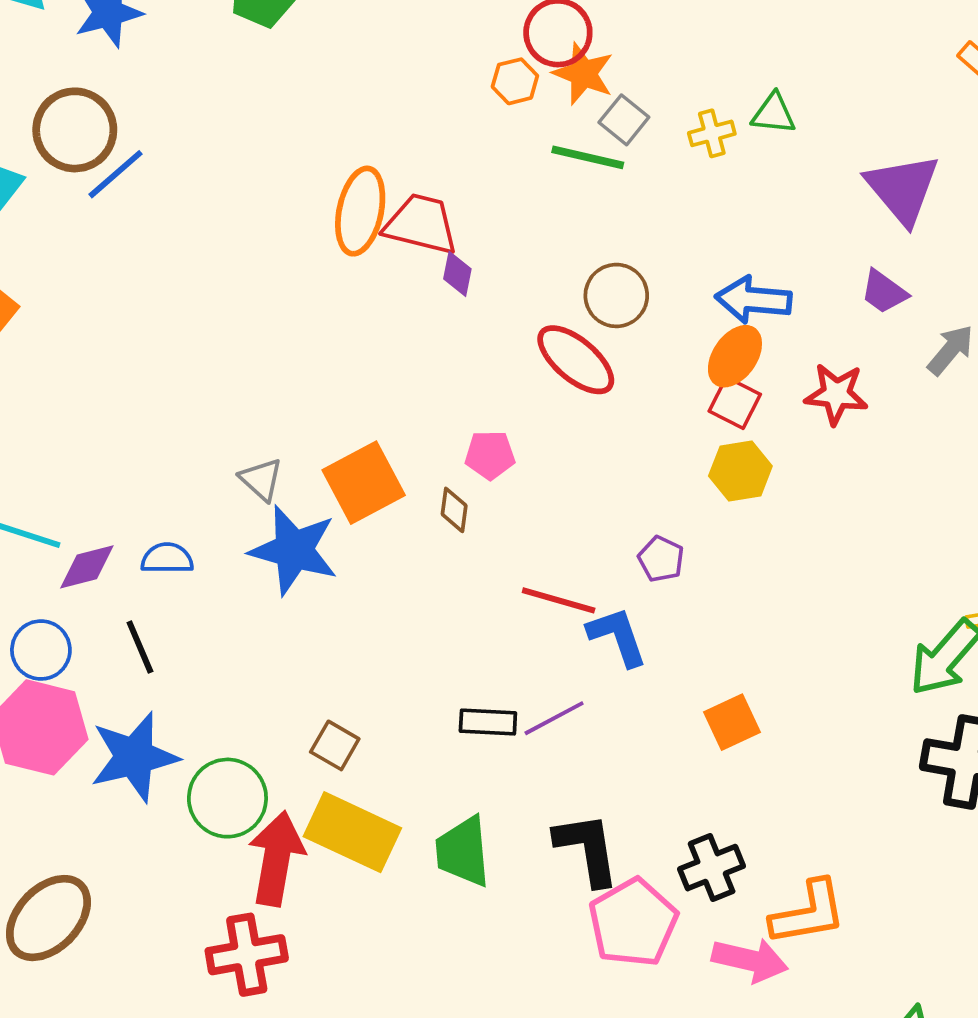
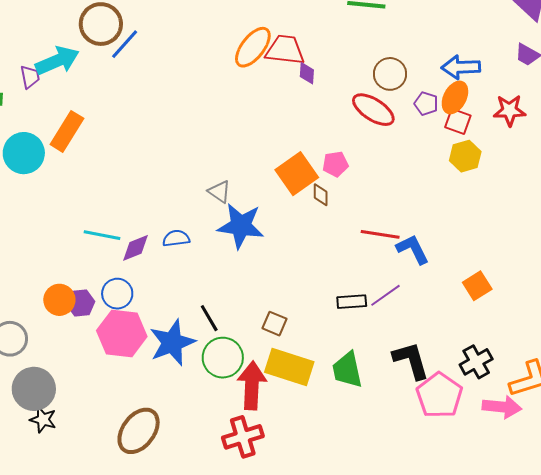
orange ellipse: (360, 211) -> (253, 47), turned 33
orange square: (364, 483) -> (297, 174), moved
purple pentagon: (661, 559) -> (426, 104), moved
black line: (140, 647) -> (209, 318), moved

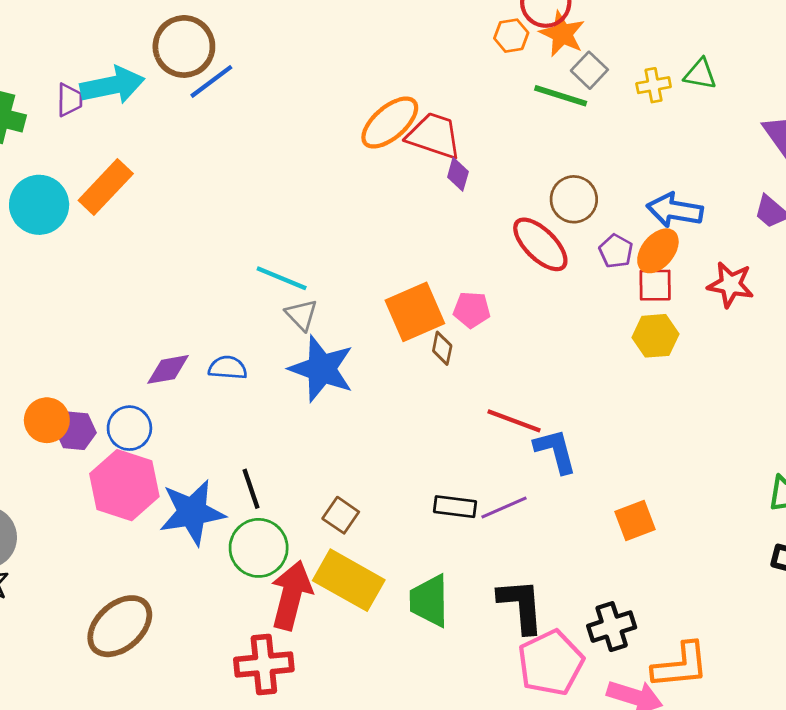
red square: (458, 121) -> (655, 285), turned -32
cyan line: (102, 235) -> (282, 278), moved

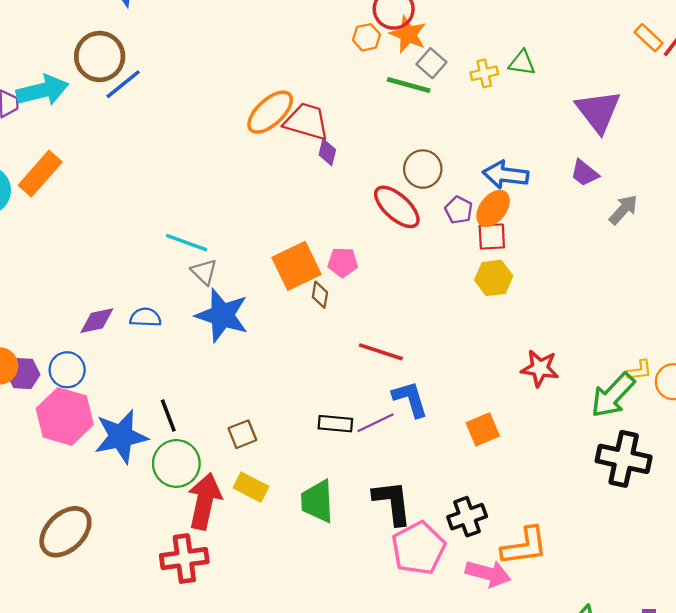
red star: (730, 285) -> (540, 368), moved
blue L-shape: (555, 451) -> (410, 399), moved
brown square: (341, 515) -> (242, 434), turned 36
yellow rectangle: (349, 580) -> (251, 487), size x0.6

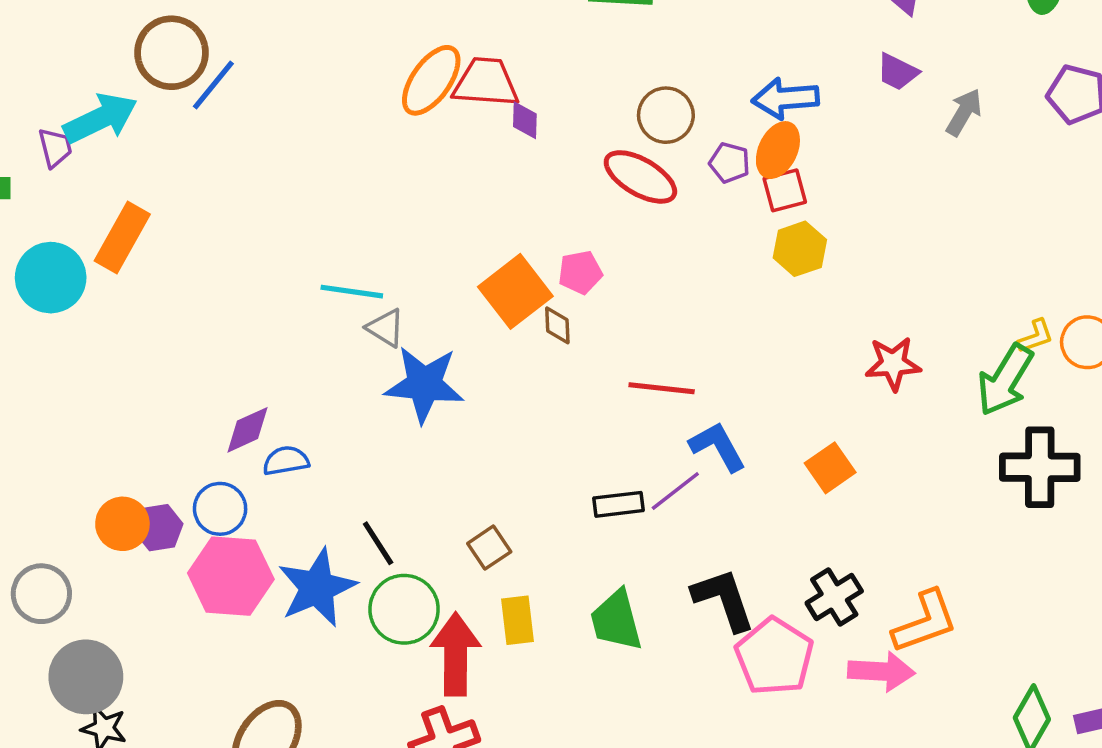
blue semicircle: (145, 317) -> (286, 461), moved
yellow rectangle: (251, 487) -> (517, 620), turned 68

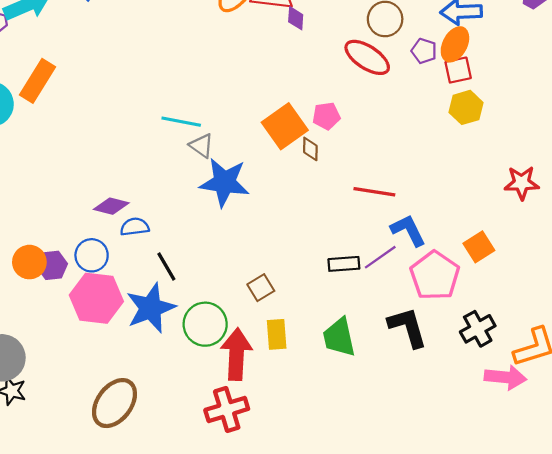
purple diamond: (247, 430) -> (111, 206), turned 36
black line: (378, 543) -> (166, 266), moved
pink pentagon: (774, 657) -> (435, 276), moved

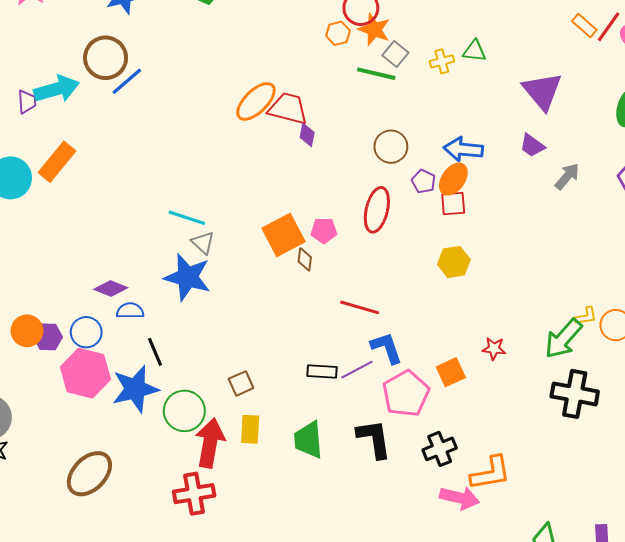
red ellipse: (367, 57) -> (377, 210), moved, turned 63
yellow hexagon: (466, 107) -> (454, 262), moved
blue star: (224, 182) -> (187, 277), moved
red star: (522, 183) -> (494, 349), moved, size x0.7

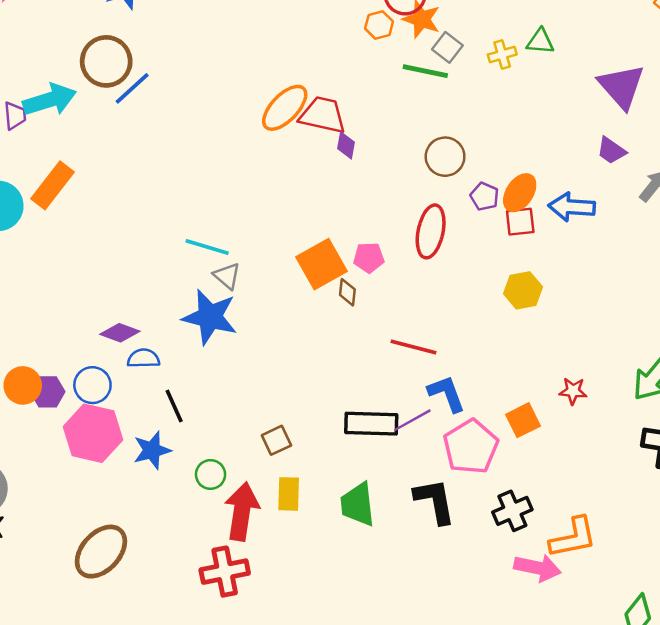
blue arrow: (463, 149) -> (572, 207), moved
black rectangle: (322, 371) -> (371, 424), size x1.5
blue star: (135, 389) -> (152, 450), size x0.7
green circle: (184, 411) -> (211, 474), size x0.6

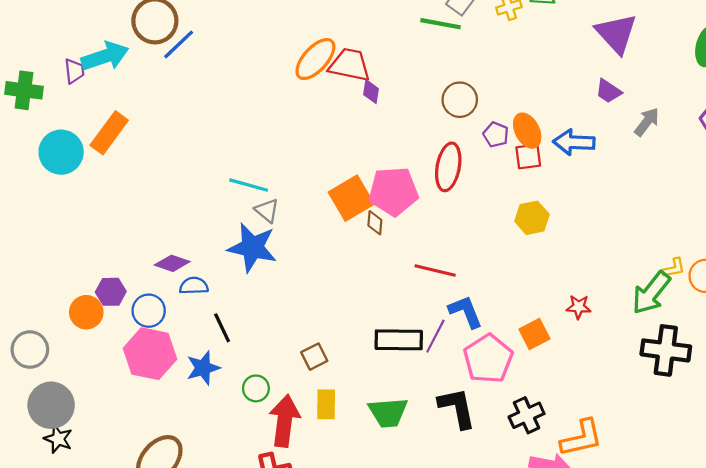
orange ellipse: (520, 193) -> (527, 131), turned -60
pink pentagon: (369, 258) -> (393, 191), size x1.8
purple hexagon: (48, 392) -> (111, 292), moved
purple line: (412, 420) -> (435, 336), turned -32
green trapezoid: (358, 504) -> (388, 412), turned -87

